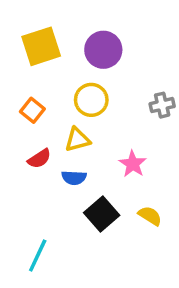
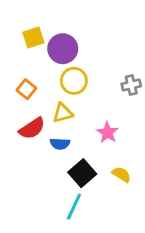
yellow square: (41, 46) -> (33, 37), size x0.7
purple circle: (103, 50) -> (63, 49), moved
red semicircle: (39, 159) -> (32, 128), size x1.4
cyan line: (38, 255) -> (74, 207), moved

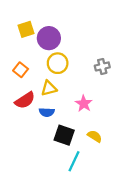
black square: (82, 173) -> (64, 135), turned -30
cyan line: (74, 207) -> (74, 161), moved

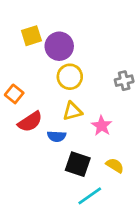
orange square: (21, 70) -> (14, 94), moved
yellow triangle: (49, 88) -> (72, 111), moved
cyan line: (74, 161) -> (90, 196), turned 30

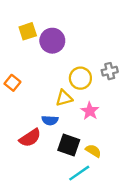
yellow circle: (70, 77) -> (80, 78), moved
red semicircle: (30, 122) -> (30, 138), moved
yellow semicircle: (115, 165) -> (93, 151), moved

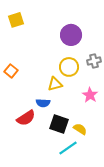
yellow square: (28, 31) -> (16, 20), moved
purple circle: (52, 41) -> (71, 35), moved
pink star: (90, 111) -> (90, 95), moved

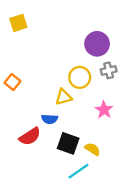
purple circle: (71, 35) -> (97, 44), moved

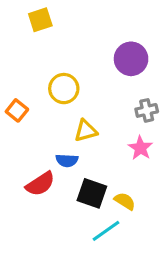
yellow square: (18, 23) -> (40, 20), moved
gray cross: (109, 70) -> (147, 110), moved
yellow circle: (80, 77) -> (64, 89), moved

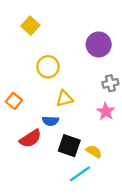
yellow square: (40, 20) -> (30, 26), moved, turned -30
orange square: (17, 110) -> (14, 101), moved

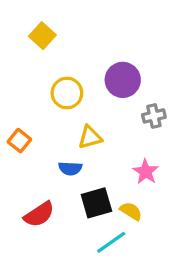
purple circle: (99, 44) -> (123, 80), moved
pink star: (106, 112) -> (146, 172), moved
red semicircle: (30, 139) -> (39, 214), moved
black square: (69, 146) -> (96, 203), turned -35

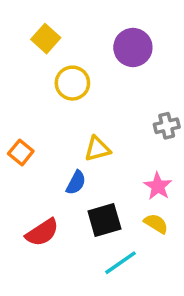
purple circle: (123, 80) -> (133, 47), moved
yellow circle: (67, 93) -> (72, 83), moved
blue semicircle: (70, 168) -> (76, 183), turned -65
yellow semicircle: (131, 211) -> (156, 224), moved

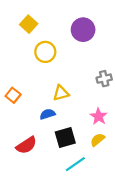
blue semicircle: (76, 183) -> (47, 114), turned -136
yellow semicircle: (156, 224) -> (98, 140), turned -72

